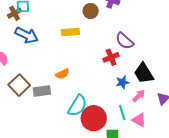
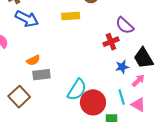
orange semicircle: (62, 74) -> (33, 60), moved
brown square: (19, 85) -> (19, 97), moved

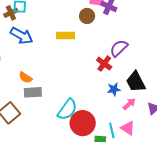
purple semicircle: (125, 25) -> (119, 48), turned 90
red cross: (111, 42) -> (104, 64), turned -35
orange semicircle: (33, 60) -> (26, 77), turned 56
cyan line: (122, 97) -> (112, 130), moved

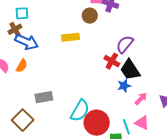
brown cross: (11, 13) -> (15, 29), moved
orange semicircle: (26, 77) -> (22, 66), moved, turned -88
black trapezoid: (136, 82) -> (130, 70), moved

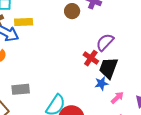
yellow rectangle: (70, 37) -> (24, 22), moved
black trapezoid: (130, 70) -> (108, 68), turned 50

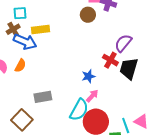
blue star: (101, 83) -> (88, 76), moved
pink arrow: (117, 98) -> (92, 96), moved

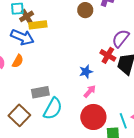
brown cross: (13, 29) -> (27, 16), moved
cyan semicircle: (79, 110) -> (53, 109), moved

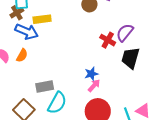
brown cross: (27, 16) -> (17, 13), moved
red cross: (108, 55) -> (108, 40), moved
blue star: (86, 72) -> (91, 74), moved

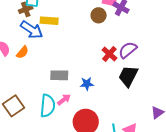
pink arrow: (94, 85) -> (64, 100), moved
gray rectangle: (45, 87) -> (59, 75), moved
cyan semicircle: (57, 103) -> (48, 106), turned -35

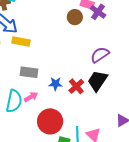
yellow rectangle: (49, 21) -> (21, 41), moved
red cross: (109, 54) -> (76, 86), moved

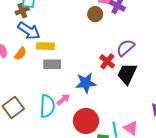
gray rectangle: (29, 72) -> (52, 64), moved
blue star: (55, 84) -> (86, 83), size x1.5
red cross: (76, 86) -> (107, 61), moved

